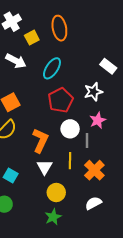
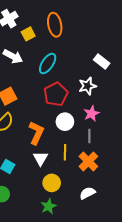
gray line: (87, 141) -> (89, 136), moved

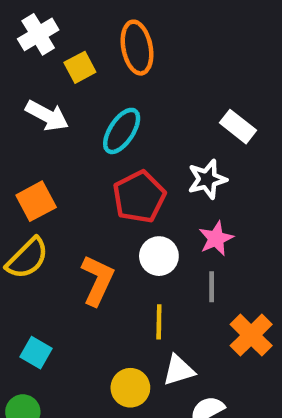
white triangle: (40, 158) -> (179, 370), moved, turned 42
orange cross: (88, 161) -> (251, 335), moved

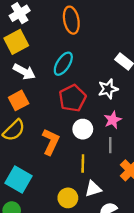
yellow square: (80, 67) -> (16, 42), moved, size x1.5
white arrow: (47, 116) -> (24, 72), moved
cyan square: (36, 353) -> (19, 180), size x1.6

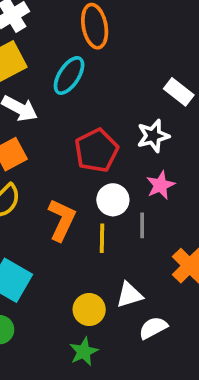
cyan ellipse: (63, 64) -> (69, 75), moved
gray line: (110, 145) -> (142, 225), moved
yellow line: (83, 164) -> (102, 238), moved

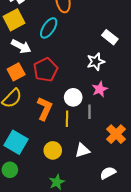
red pentagon: (96, 150) -> (46, 70), moved
yellow circle: (89, 310) -> (53, 150), moved
white semicircle: (153, 328) -> (108, 173), moved

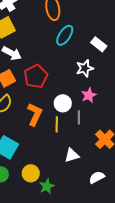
cyan ellipse: (49, 28) -> (65, 35), moved
yellow circle: (53, 150) -> (31, 173), moved

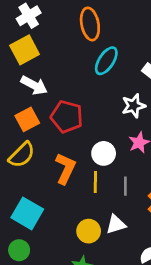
red pentagon: (36, 76) -> (67, 117), turned -30
gray line: (79, 117) -> (125, 186), moved
yellow circle: (31, 173) -> (89, 231), moved

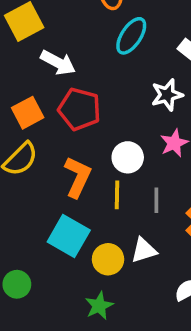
white arrow: (34, 85) -> (58, 63), moved
cyan square: (27, 213) -> (69, 236), moved

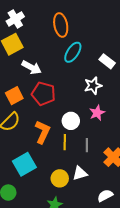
cyan square: (69, 236) -> (24, 164), moved, turned 30

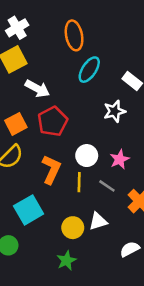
red pentagon: (44, 94) -> (53, 121), turned 30
pink star: (97, 113) -> (120, 159), moved
gray line: (87, 145) -> (107, 186), turned -56

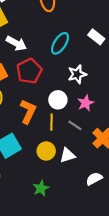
cyan ellipse: (89, 70) -> (60, 43), moved
white star: (115, 111) -> (77, 74), moved
yellow circle: (73, 228) -> (46, 151), moved

